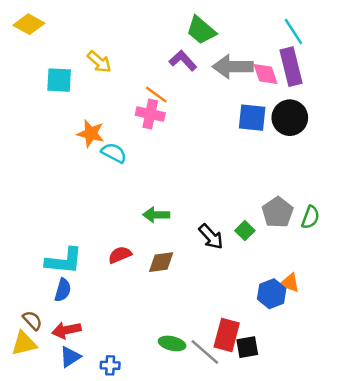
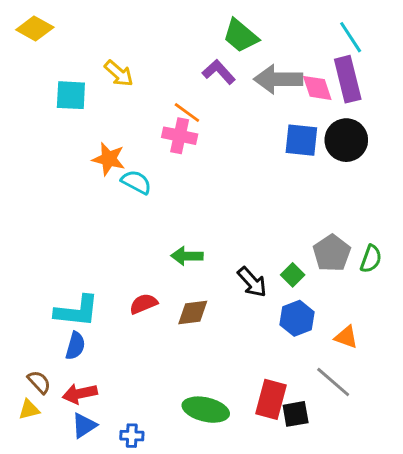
blue hexagon: (272, 294) -> (297, 318), moved
yellow triangle: (24, 343) -> (29, 410), size x0.7
green ellipse: (172, 343) -> (206, 410), size x1.4
gray line: (205, 352) -> (333, 382), moved

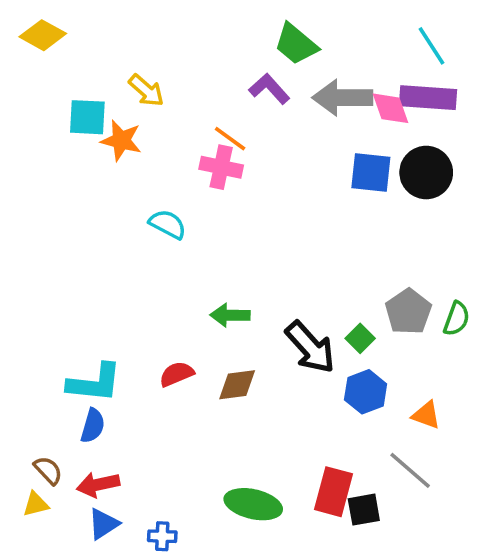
purple rectangle: (348, 79) -> (428, 98), turned -72
orange star: (109, 159) -> (121, 140), moved
black arrow: (252, 282) -> (310, 347), size x1.4

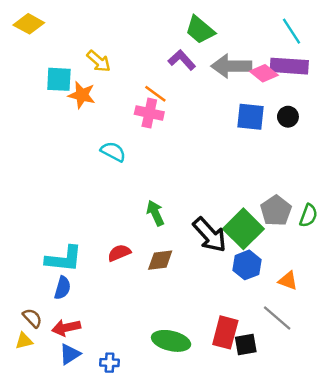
pink diamond: (391, 108) -> (264, 73), turned -32
black circle: (426, 173) -> (288, 117), size x0.6
green arrow: (230, 315) -> (155, 213), turned 65
green square: (360, 338) -> (243, 229), size x2.0

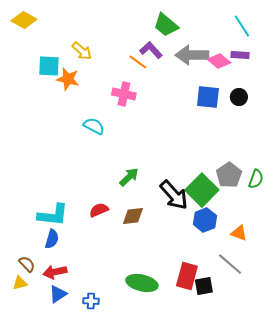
purple rectangle: (289, 66) -> (240, 55), size x0.6
orange line: (155, 94) -> (138, 62), moved
green arrow: (155, 213) -> (129, 177), turned 70

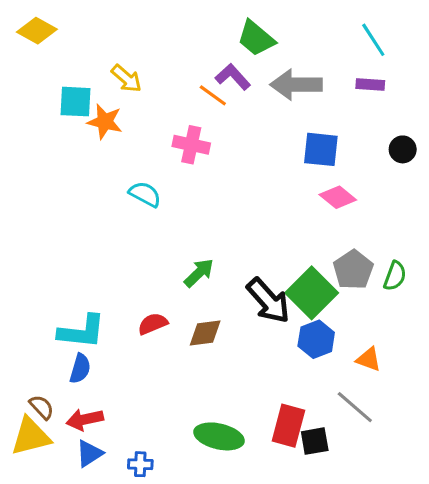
pink diamond: (219, 61) -> (338, 197), moved
black circle: (239, 97) -> (403, 149), moved
yellow triangle: (20, 283) -> (31, 436), size x1.8

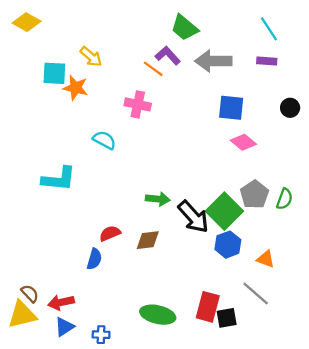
green arrow: (199, 273) -> (158, 199), moved, turned 50
cyan L-shape: (82, 331) -> (59, 179), moved
blue semicircle: (80, 369) -> (94, 259), moved

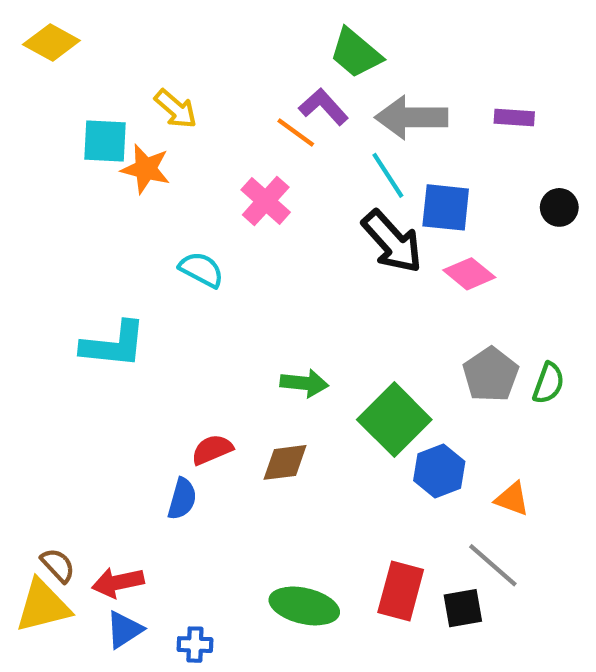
cyan line: (269, 29) -> (388, 175), moved
pink cross: (138, 104) -> (266, 201), turned 30
green square: (224, 211) -> (394, 420), moved
black arrow: (193, 217) -> (392, 242), moved
black square: (227, 318) -> (463, 608), moved

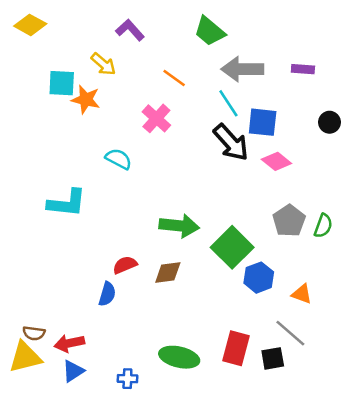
purple L-shape: (324, 107) -> (130, 30), moved
green arrow: (304, 383) -> (179, 226), size x1.4
brown semicircle: (58, 565) -> (34, 333), turned 140
blue cross: (195, 645) -> (127, 379), moved

